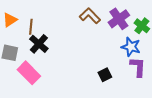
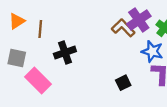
brown L-shape: (90, 16) -> (123, 28), moved
black cross: (39, 44) -> (65, 52), moved, turned 30

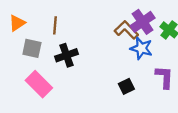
brown line: (40, 29) -> (55, 25), moved
blue star: (152, 51) -> (141, 48), moved
gray square: (17, 58) -> (32, 48), moved

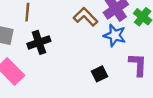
brown L-shape: (126, 30) -> (86, 17), moved

